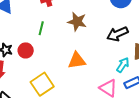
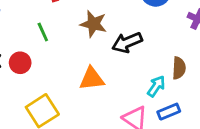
green line: (41, 28) -> (43, 32), turned -40
black arrow: (117, 34) -> (127, 42), moved

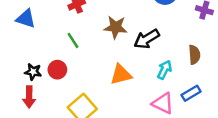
cyan arrow: (156, 86) -> (164, 70), moved

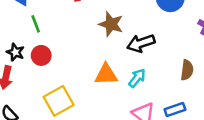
green line: (73, 40) -> (36, 24), moved
cyan arrow: (164, 70) -> (137, 78), moved

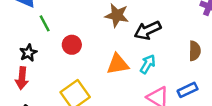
black star: (15, 52) -> (28, 53), turned 30
red circle: (41, 55) -> (72, 45), moved

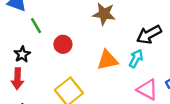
black arrow: (148, 30) -> (149, 35), moved

